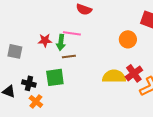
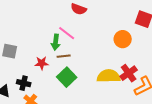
pink line: (72, 33) -> (67, 33), turned 30
red star: (45, 40) -> (42, 63), moved
green square: (55, 77) -> (67, 77), moved, turned -36

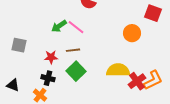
green arrow: (56, 42) -> (59, 26), moved, turned 49
red cross: (129, 73) -> (137, 81), moved
black cross: (24, 83) -> (48, 78), moved

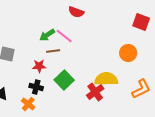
orange circle: (132, 33) -> (128, 53), moved
brown line: (73, 50) -> (53, 51), moved
red cross: (137, 81) -> (95, 92), moved

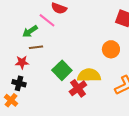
pink line: (64, 36) -> (47, 20), moved
green square: (64, 80) -> (62, 70), moved

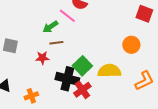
black cross: (19, 83) -> (67, 79), moved, size x1.6
red cross: (78, 88) -> (82, 90), moved
orange cross: (11, 100) -> (31, 96), turned 32

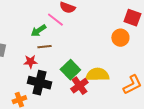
orange circle: (131, 45) -> (120, 38), moved
black cross: (67, 79) -> (39, 83), moved
red cross: (82, 90) -> (79, 86), moved

